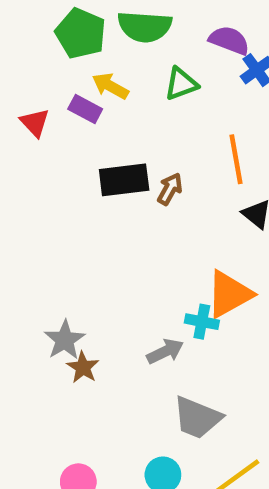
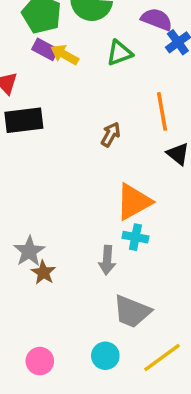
purple rectangle: (85, 109) -> (45, 49), moved
black rectangle: (124, 180) -> (24, 120), moved
orange triangle: (229, 294) -> (134, 202), moved
gray arrow: (165, 351) -> (107, 260), turned 120

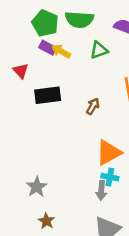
black rectangle: (24, 120) -> (48, 95), moved
gray arrow: (107, 260) -> (101, 190), moved
brown star: (43, 273) -> (46, 221), moved

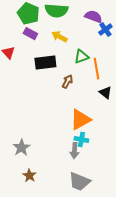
green triangle: (99, 50) -> (81, 57), moved
yellow arrow: (61, 51) -> (59, 37), moved
black rectangle: (48, 95) -> (45, 63), moved

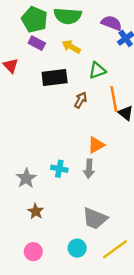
orange line: (96, 69) -> (114, 99), moved
orange triangle: (80, 120) -> (96, 145), size x0.7
cyan cross: (81, 140) -> (59, 169), moved
gray arrow: (74, 151) -> (89, 169), moved

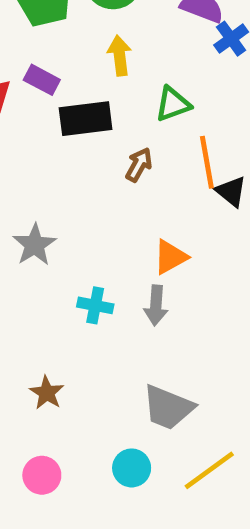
purple rectangle: (37, 43) -> (42, 80), moved
yellow arrow: (71, 47) -> (119, 56), turned 54
gray star: (26, 178) -> (35, 245), moved

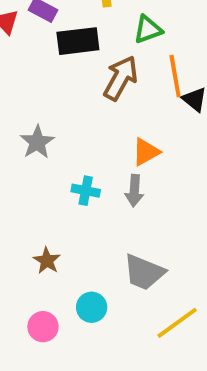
brown arrow: (139, 165) -> (121, 78), size x1.6
cyan circle: (132, 468) -> (92, 307), moved

